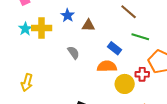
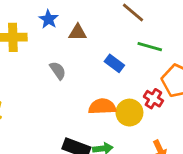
orange semicircle: (107, 66) -> (102, 107), moved
red cross: (142, 74) -> (153, 99), turned 32

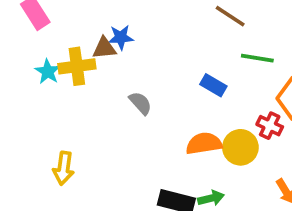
blue star: (49, 19) -> (121, 37), turned -30
brown triangle: (78, 32) -> (104, 48), moved

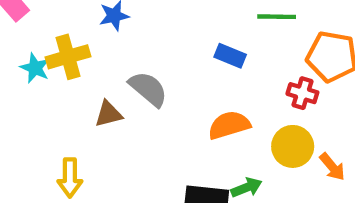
brown triangle: (104, 48) -> (108, 114), moved
gray semicircle: (140, 103) -> (148, 89), size x1.4
yellow circle: (240, 147) -> (293, 146), moved

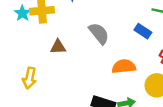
blue rectangle: (230, 56) -> (143, 31), moved
gray semicircle: (148, 89) -> (99, 33), moved

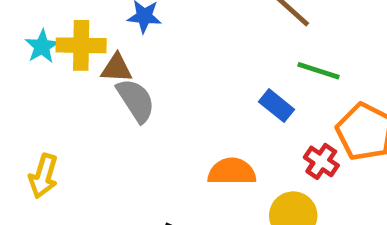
gray semicircle: (99, 33) -> (136, 100), moved
brown triangle: (58, 47) -> (117, 68), moved

